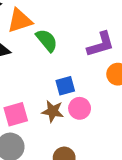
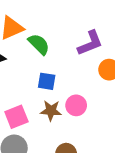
blue square: (65, 86) -> (47, 81), moved, turned 30

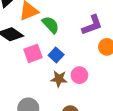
blue square: (47, 81) -> (56, 55), turned 32
pink square: (16, 117) -> (33, 53), moved

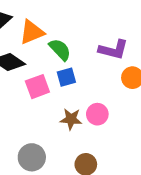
purple L-shape: (92, 25) -> (113, 50), turned 35
blue square: (56, 55) -> (66, 77), moved, turned 32

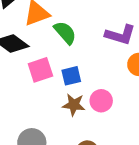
blue square: (66, 77) -> (71, 76), moved

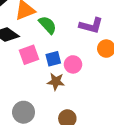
pink circle: (101, 101) -> (73, 64), moved

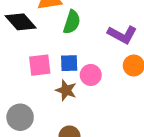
green semicircle: (48, 25) -> (72, 22), turned 48
pink square: (29, 55) -> (40, 65), moved

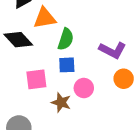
blue square: (69, 63) -> (67, 65), moved

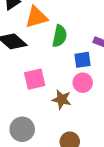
blue square: (67, 65) -> (82, 60), moved

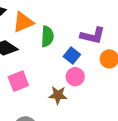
blue square: (82, 60) -> (72, 55), turned -35
pink square: (35, 79) -> (18, 81), moved

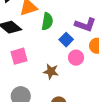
pink circle: (75, 77) -> (76, 58), moved

